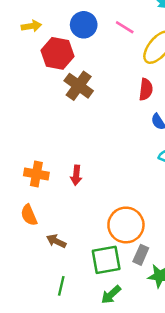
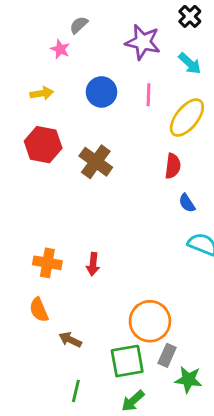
pink line: (125, 27) -> (149, 95), turned 60
red hexagon: (58, 53) -> (43, 145), moved

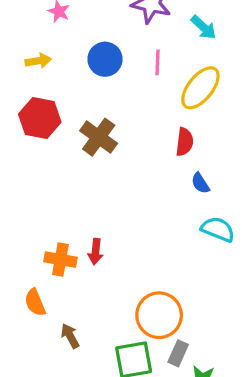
orange cross: (47, 263) -> (60, 260), moved
brown arrow: (70, 340) -> (70, 336), turned 35

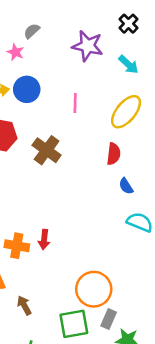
blue circle: (105, 59) -> (27, 89), moved
pink line: (157, 62) -> (75, 103), moved

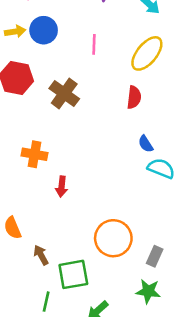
blue semicircle: (126, 186) -> (146, 144), moved
orange cross: (17, 246) -> (35, 154), moved
gray rectangle: (109, 319) -> (155, 256), moved
green square: (74, 324) -> (73, 274), moved

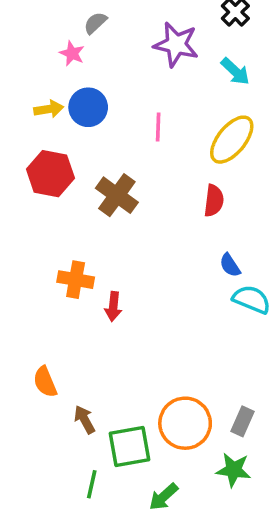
red arrow: (62, 187) -> (113, 306), moved
orange circle: (113, 238) -> (185, 423), moved

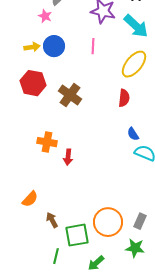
cyan arrow: (235, 71) -> (136, 26), size x1.5
pink line: (158, 127) -> (93, 46), moved
orange semicircle: (45, 382) -> (30, 199), turned -114

